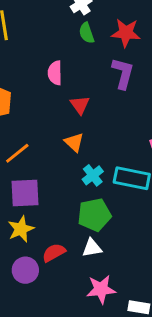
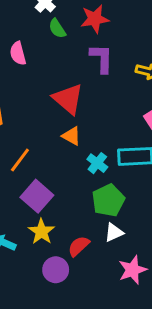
pink semicircle: (55, 73) -> (18, 53), moved
red triangle: (80, 105) -> (68, 99), size x1.6
purple square: (25, 193) -> (37, 196), turned -32

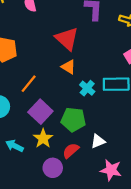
green pentagon: (108, 200) -> (73, 120), moved, turned 30
pink star: (133, 270) -> (111, 170), turned 30

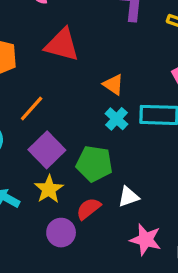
red triangle: (67, 39) -> (62, 45), moved, turned -30
orange triangle: (68, 67) -> (113, 85), moved

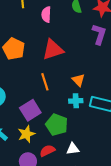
red triangle: (62, 45) -> (53, 50), turned -45
orange line: (32, 108) -> (45, 82), moved, turned -72
cyan cross: (117, 119) -> (76, 101), turned 32

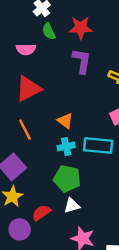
pink semicircle: (46, 15) -> (26, 49), moved, turned -84
green pentagon: (57, 125) -> (67, 179), moved

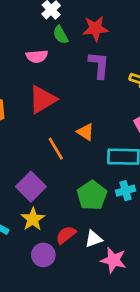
orange line: (25, 129) -> (56, 149), moved
cyan cross: (66, 147) -> (126, 191), moved
green pentagon: (67, 179) -> (92, 195), turned 30
white triangle: (72, 206) -> (94, 239), moved

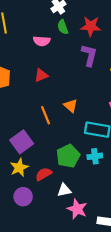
red triangle: (43, 99) -> (41, 75), size x0.6
red semicircle: (66, 235) -> (44, 174), moved

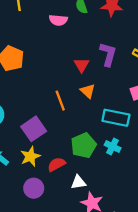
purple L-shape: (89, 55) -> (108, 54), moved
red triangle: (41, 75) -> (82, 65), moved, turned -40
cyan cross: (95, 156) -> (113, 147), turned 32

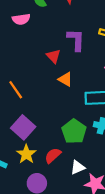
orange line: (60, 101) -> (16, 90), moved

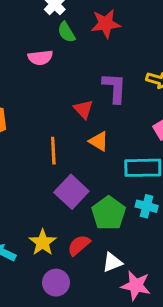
orange line: (16, 90) -> (53, 151), moved, turned 30
purple square: (23, 127) -> (71, 192), moved

